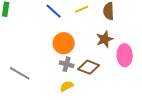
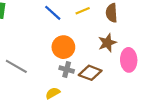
gray line: (20, 73) -> (16, 66), moved
yellow semicircle: (67, 86) -> (53, 93), moved

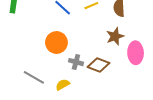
orange circle: (63, 47) -> (56, 43), moved
gray line: (16, 66) -> (34, 77), moved

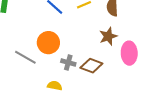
gray line: (34, 77) -> (25, 57), moved
yellow semicircle: (63, 85) -> (55, 86), turned 40

